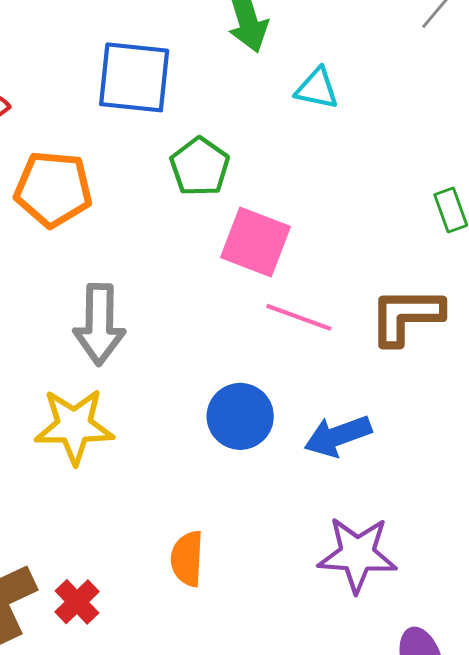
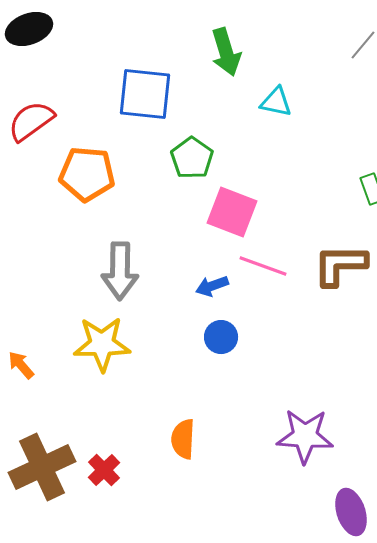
blue circle: (240, 416) -> (221, 337), size x0.7
blue arrow: (338, 436) -> (212, 286), moved, size x0.7

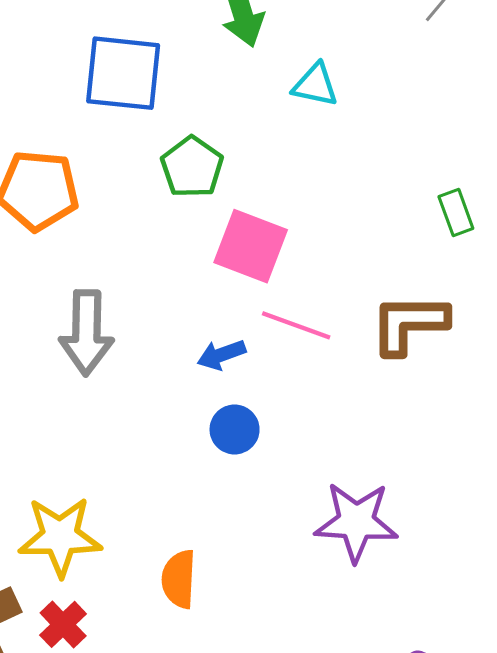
yellow star: (102, 344) -> (60, 537), moved
purple star: (305, 436) -> (356, 522), moved

